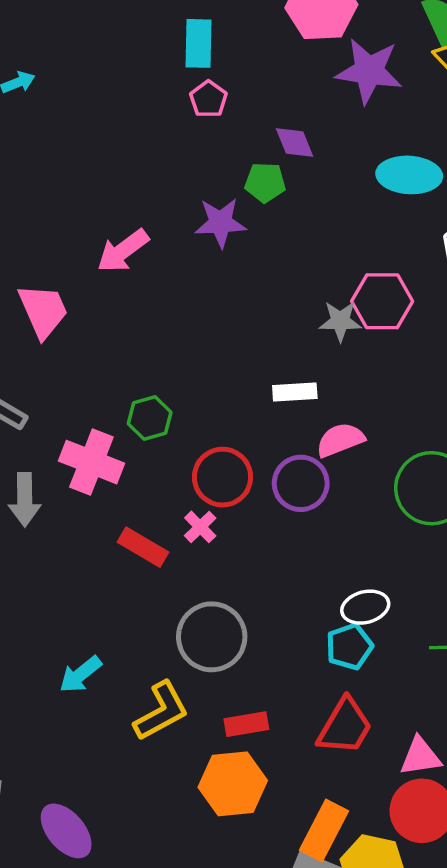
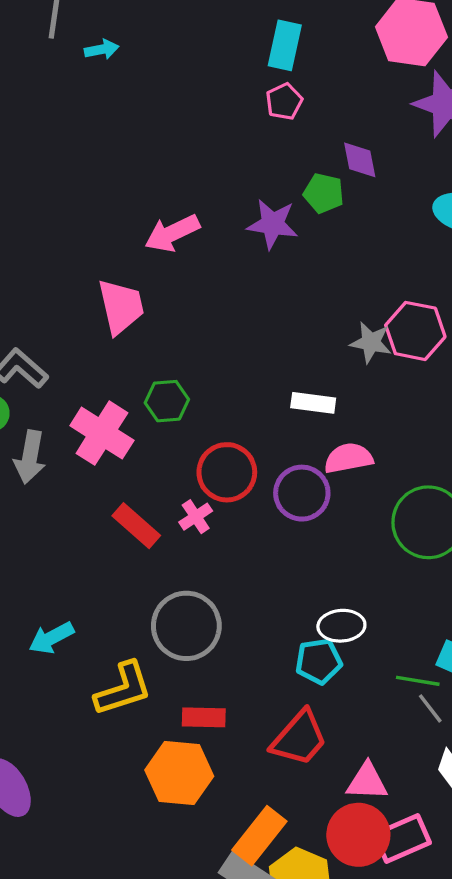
pink trapezoid: (43, 311) -> (121, 307), moved

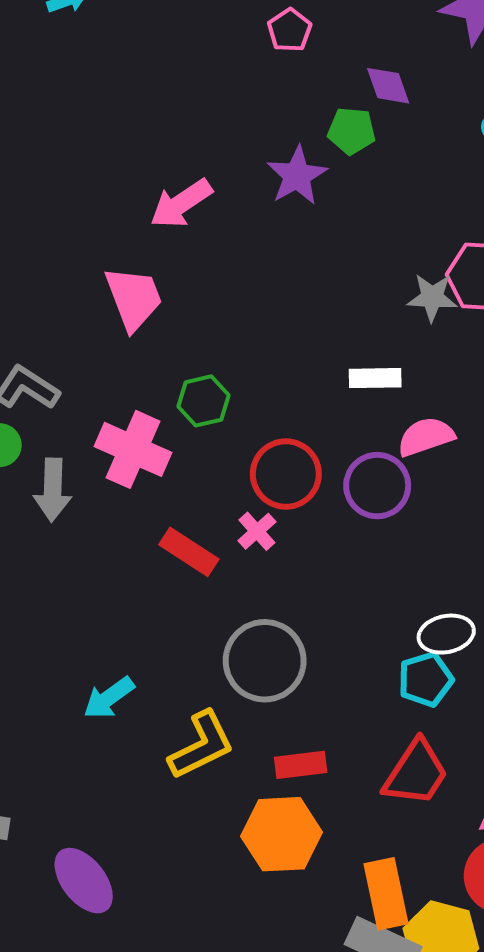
purple star: (273, 224) -> (297, 176), turned -30
orange rectangle: (259, 836) -> (386, 894), turned -42

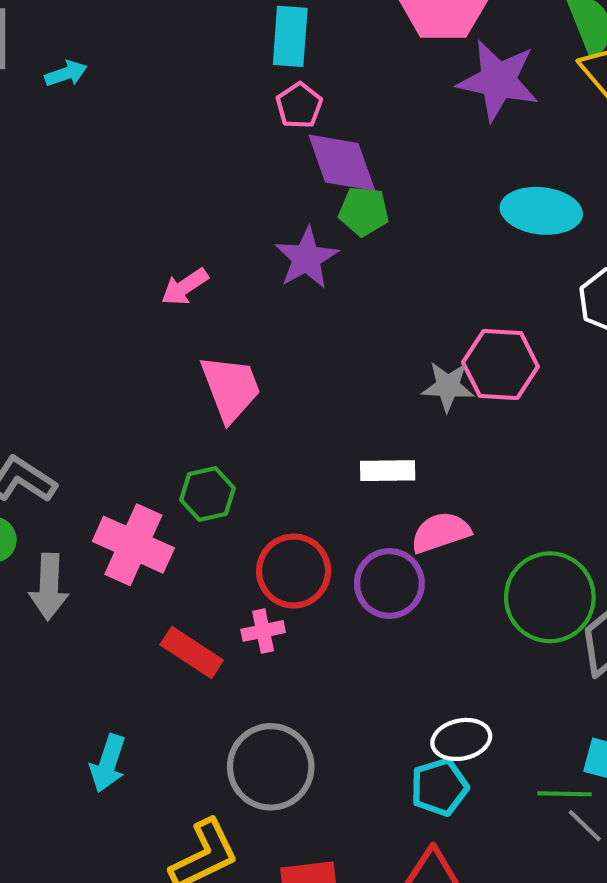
purple diamond: (388, 86) -> (342, 163), moved, size x1.5
pink arrow: (181, 203) -> (185, 287), size x0.7
pink trapezoid: (134, 298) -> (231, 388), moved
pink cross: (257, 531) -> (263, 631), turned 30
cyan arrow: (109, 698) -> (108, 763), moved, turned -36

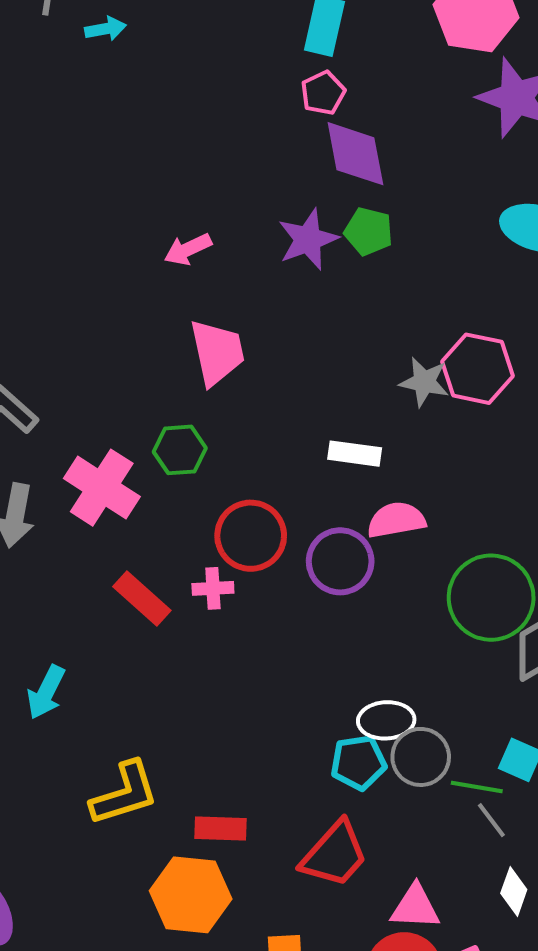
green pentagon: (364, 211) -> (369, 231), moved
gray circle: (271, 767) -> (421, 757), moved, size x0.7

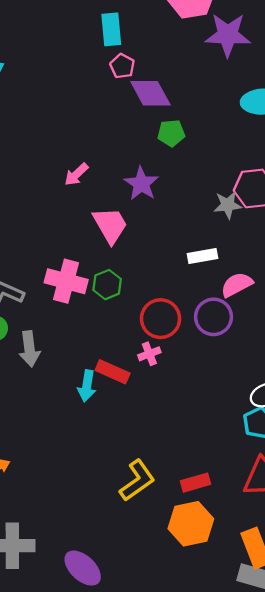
purple star: (308, 239) -> (141, 184), moved
pink cross: (102, 488) -> (66, 281), moved
cyan arrow: (46, 692) -> (87, 386), moved

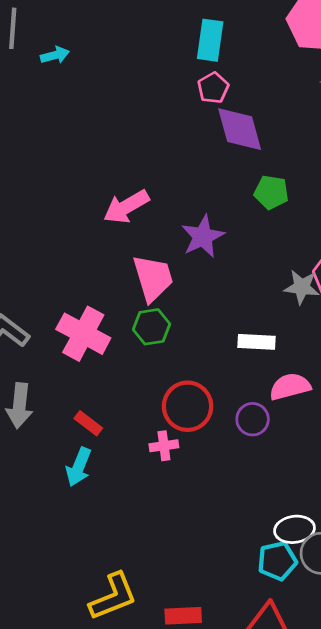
green pentagon: (171, 133) -> (271, 192), moved
pink arrow: (76, 174) -> (126, 207), size x1.4
green hexagon: (107, 285) -> (152, 327), moved
purple circle: (214, 317) -> (253, 419), size x0.7
red rectangle: (113, 372) -> (88, 423), moved, size x0.7

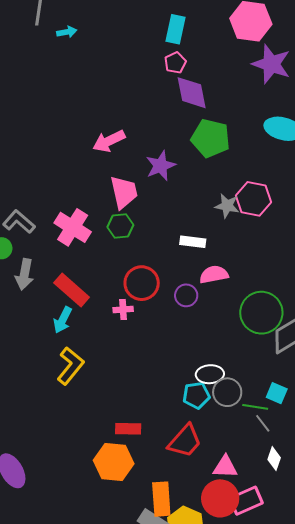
green pentagon: (271, 192) -> (211, 138), size x1.6
red rectangle: (88, 423) -> (72, 290), size x1.8
yellow L-shape: (113, 597) -> (70, 366), moved, turned -33

